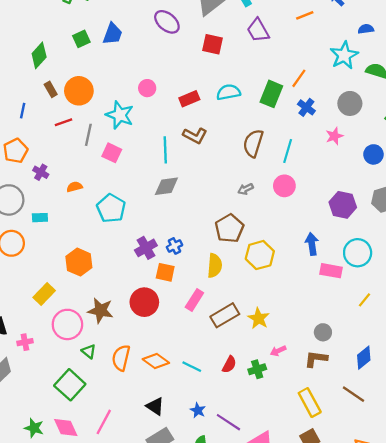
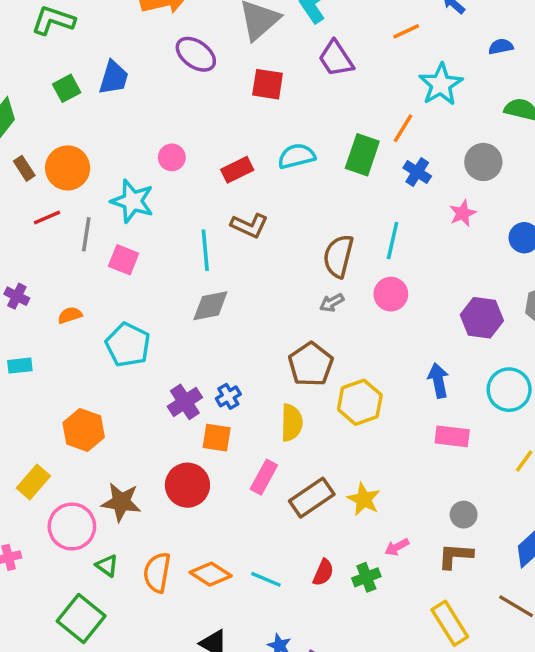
cyan star: (344, 55) -> (441, 84), moved
brown semicircle: (253, 143) -> (338, 256), moved
pink rectangle: (331, 271) -> (452, 436), moved

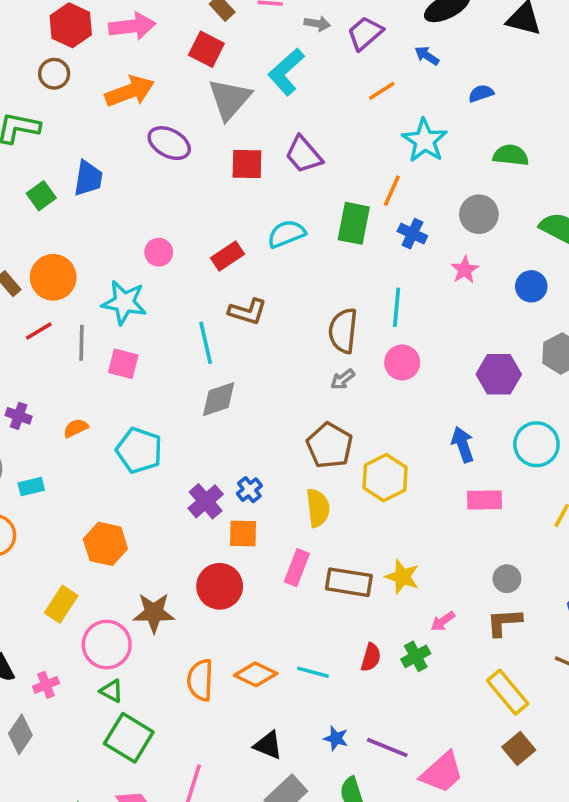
purple trapezoid: (336, 59) -> (304, 155), moved
brown rectangle: (312, 498) -> (349, 582), turned 51
green triangle: (107, 566) -> (111, 691), moved

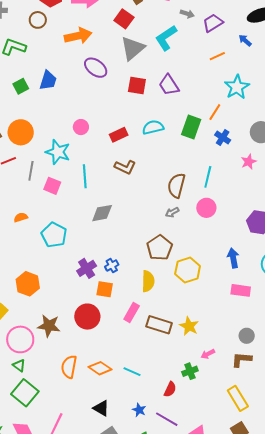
cyan line: (206, 343) -> (85, 176), moved
red semicircle: (371, 657) -> (170, 389), moved

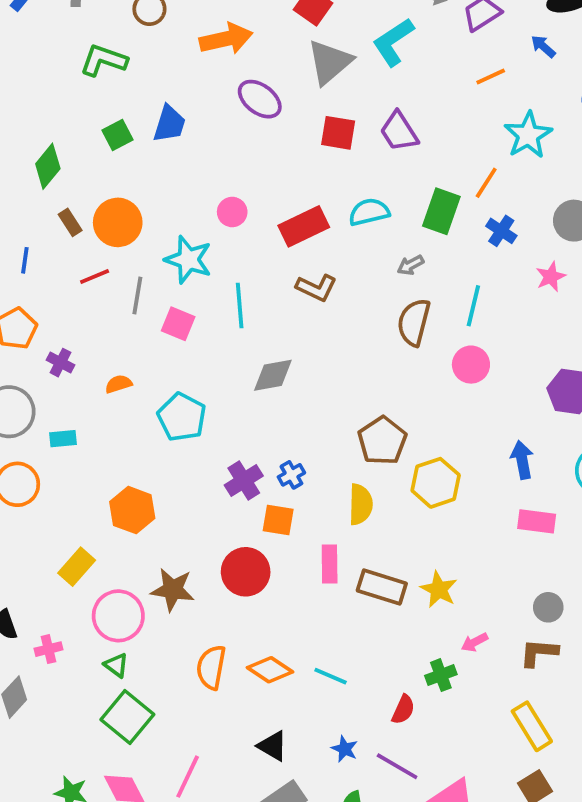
red rectangle: (119, 135) -> (304, 226), size x1.4
gray arrow: (172, 212) -> (411, 265), moved
pink rectangle: (132, 313) -> (330, 564), turned -30

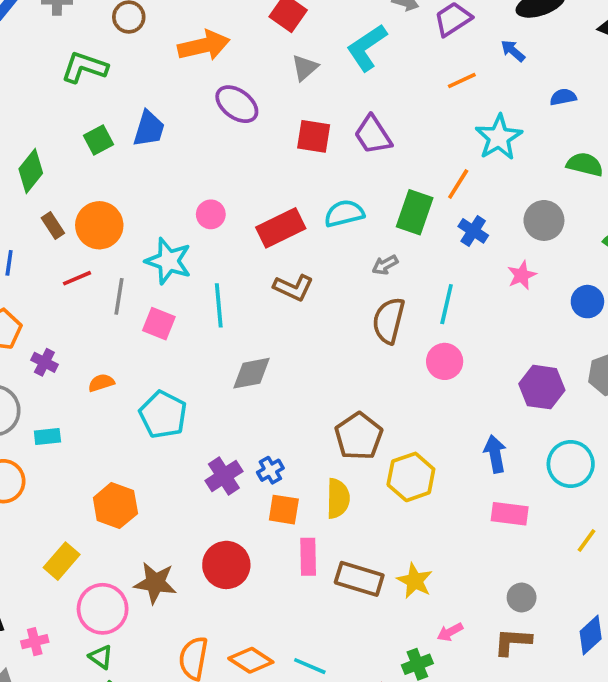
gray triangle: (330, 62) -> (305, 68), size x0.6
orange square: (278, 520) -> (284, 510), moved

